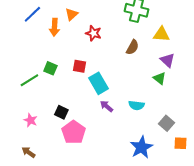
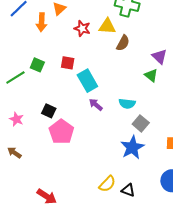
yellow triangle: (161, 34) -> (107, 26), moved
gray square: (166, 123) -> (141, 123), moved

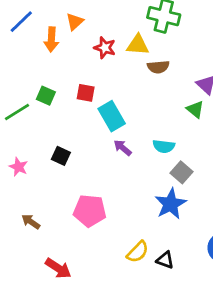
brown semicircle: (123, 43) -> (158, 67), turned 56
pink pentagon: (61, 132) -> (90, 211), moved, turned -30
brown arrow: (14, 153) -> (31, 222), moved

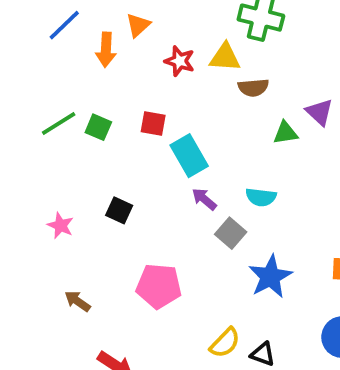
green triangle: (195, 109) -> (285, 133), moved, turned -48
green line: (17, 112) -> (59, 123), moved
gray square: (182, 172) -> (231, 233), moved

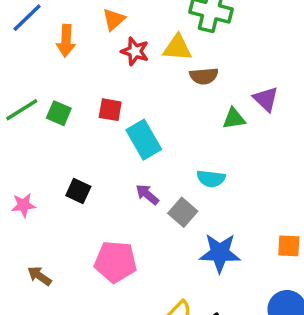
orange triangle: (138, 25) -> (114, 19), moved
purple arrow: (204, 199) -> (147, 195), moved
pink star: (60, 226) -> (23, 205), turned -30
blue star: (270, 277) -> (220, 253), turned 30

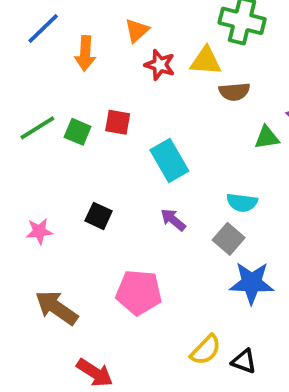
red square: (110, 110) -> (118, 122), moved
gray square: (183, 212) -> (229, 239), moved
brown arrow: (39, 276) -> (57, 308), size x1.6

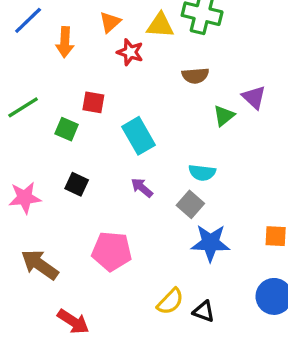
yellow triangle: (206, 61) -> (160, 25), moved
green square: (78, 132) -> (67, 129), moved
green triangle: (267, 138) -> (224, 116), turned -30
pink star: (39, 231) -> (25, 198), size x1.4

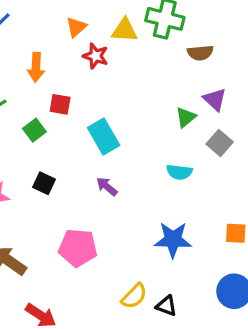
orange arrow: (65, 42) -> (36, 67), moved
brown semicircle: (195, 76) -> (200, 53), moved
green square: (67, 129) -> (34, 130), turned 30
cyan semicircle: (202, 173) -> (179, 172), moved
gray square: (190, 204) -> (220, 143), moved

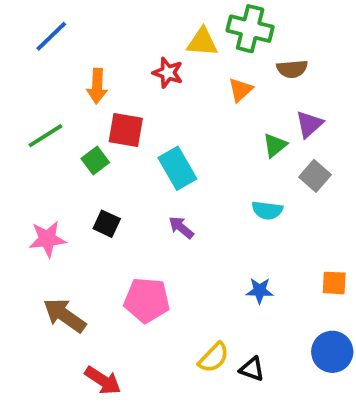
orange triangle: (76, 27) -> (240, 90), moved
purple triangle: (215, 100) -> (309, 124), turned 35
red square: (60, 104) -> (126, 130), size x1.4
blue star: (173, 240) -> (260, 291), size x0.6

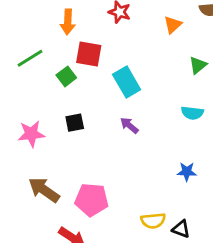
black square: (107, 224) -> (75, 123), turned -36
pink pentagon: (147, 300) -> (92, 200), moved
yellow semicircle: (214, 358) -> (153, 221), turned 40

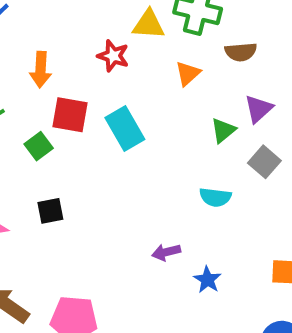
cyan rectangle: (127, 82) -> (125, 128), moved
purple arrow: (129, 125) -> (166, 252), moved, turned -54
blue star: (187, 172) -> (207, 280), turned 30

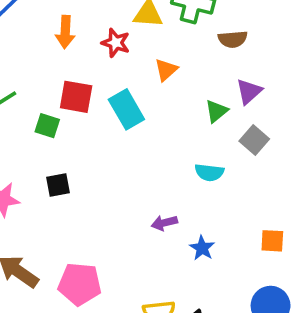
orange arrow: (41, 70) -> (65, 32), moved
orange triangle: (188, 74) -> (166, 70), moved
green square: (39, 146) -> (47, 126), turned -35

